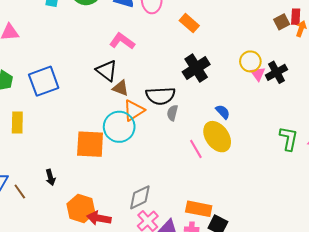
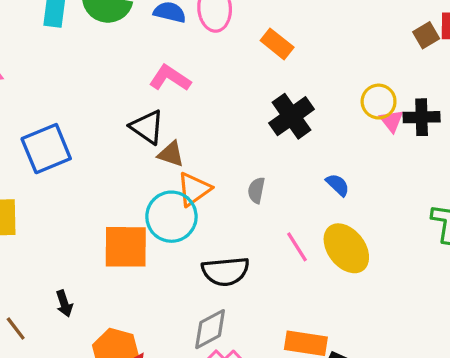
black cross: (276, 72) -> (422, 117), turned 30
black semicircle: (160, 96) -> (226, 271), moved
yellow ellipse: (217, 137) -> (346, 248), moved

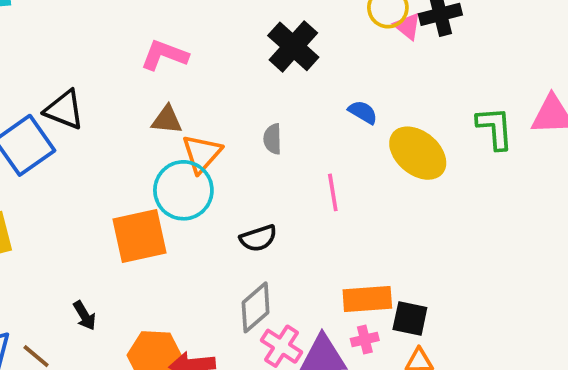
pink L-shape: (170, 78) -> (164, 55), moved
black triangle: (147, 127) -> (64, 110), moved
pink line: (297, 247) -> (333, 192), turned 36
yellow ellipse: (346, 248) -> (418, 153), moved
black semicircle: (226, 271) -> (258, 238), size x0.7

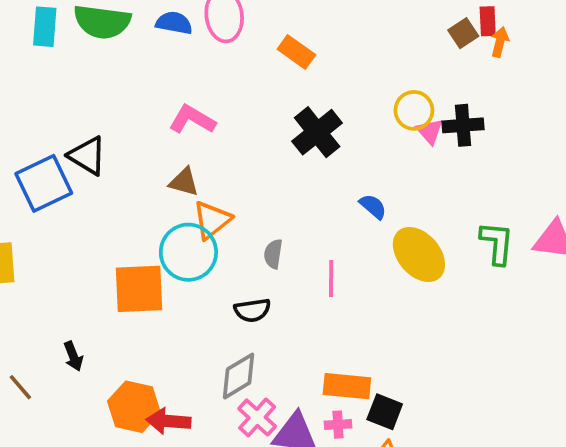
gray semicircle: (273, 139) -> (273, 254), moved

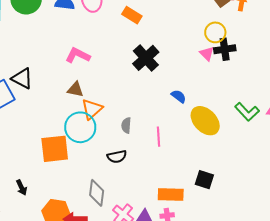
yellow circle: (414, 110) -> (215, 32), moved
green L-shape: (497, 243) -> (247, 112), turned 135
gray diamond: (239, 376) -> (97, 193), moved, turned -48
black square: (385, 412) -> (204, 180), moved

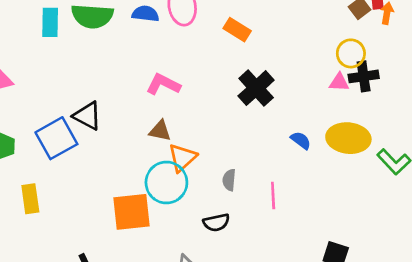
pink triangle: (207, 54) -> (339, 82), turned -42
yellow ellipse: (205, 121) -> (348, 138), moved, turned -40

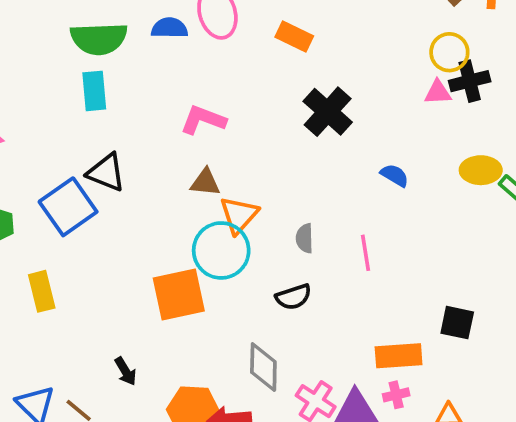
cyan rectangle: (50, 22) -> (94, 91), moved
yellow ellipse: (348, 138) -> (481, 170), moved, size x0.7

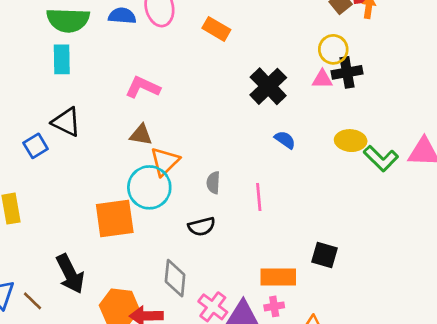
black cross: (328, 112) -> (268, 86), moved
blue square: (68, 207) -> (36, 146), size x0.6
black arrow: (125, 371) -> (70, 274), size x1.8

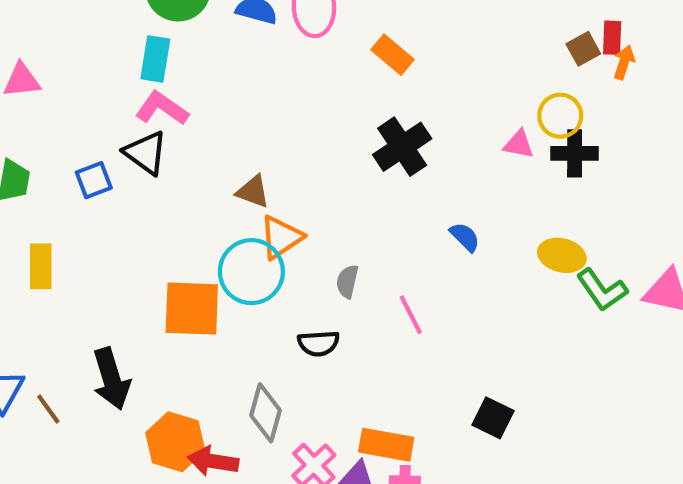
pink triangle: (322, 79) -> (519, 144), moved
black cross: (268, 86) -> (402, 147), moved
pink L-shape: (143, 87) -> (162, 108), moved
pink line: (259, 197) -> (411, 315), turned -32
orange rectangle: (278, 277) -> (386, 445), moved

